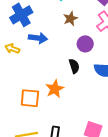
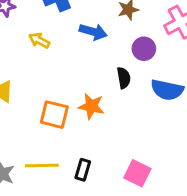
blue arrow: (38, 38) -> (93, 32), moved
orange star: (55, 89) -> (91, 106), turned 30

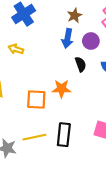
blue arrow: (93, 32) -> (67, 38), moved, turned 96
black rectangle: (83, 170) -> (64, 135), size x1.5

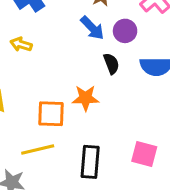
blue arrow: (67, 38) -> (92, 28), turned -54
yellow line: (34, 137) -> (38, 149), moved

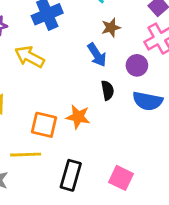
purple circle: (125, 31) -> (137, 65), moved
yellow arrow: (21, 44) -> (30, 57), size x1.5

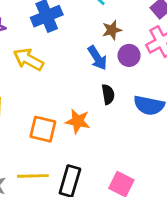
purple circle: (137, 65) -> (129, 55), moved
yellow line: (26, 155) -> (33, 176), moved

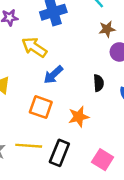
blue arrow: (97, 58) -> (53, 75), moved, turned 75
orange star: (78, 121) -> (79, 117), moved, turned -30

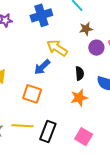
yellow arrow: (34, 47) -> (57, 48), moved
orange star: (79, 117) -> (79, 98), moved

